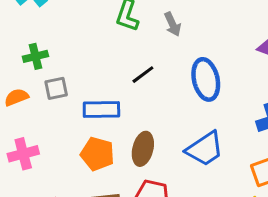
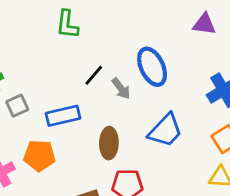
gray arrow: (173, 24) -> (121, 89), moved
orange pentagon: (97, 154) -> (39, 156), moved

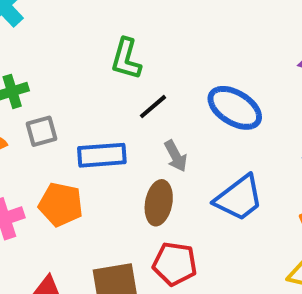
green L-shape: (67, 24) -> (126, 59), moved
blue ellipse: (152, 67) -> (235, 108), turned -42
gray arrow: (121, 89) -> (176, 156), moved

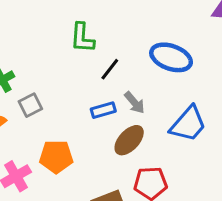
blue rectangle: (102, 155) -> (103, 110), moved, size x0.7
brown ellipse: (159, 203) -> (129, 140), turned 44

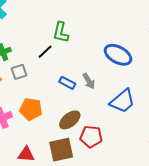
black line: (110, 69) -> (45, 52), moved
blue rectangle: (103, 110) -> (67, 83), turned 35
brown ellipse: (129, 140) -> (70, 120), moved

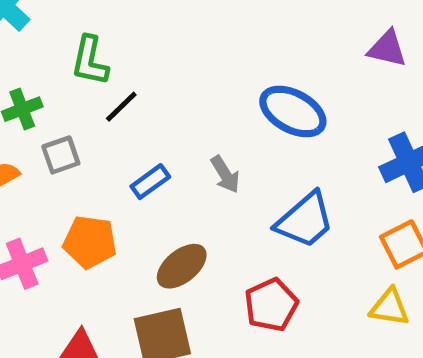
green L-shape: (61, 32) -> (90, 61), moved
blue rectangle: (67, 83) -> (150, 182), moved, turned -63
red pentagon: (91, 137) -> (271, 305), moved, turned -30

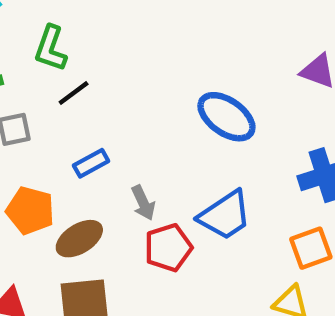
gray arrow: (225, 174) -> (143, 203), moved
brown ellipse: (182, 266) -> (79, 239), moved
red pentagon: (271, 305) -> (168, 248), moved

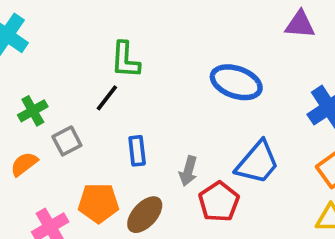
green L-shape: (51, 48) -> (125, 60), moved
blue rectangle: (91, 163) -> (137, 151), turned -52
gray arrow: (143, 203) -> (188, 171), turned 56

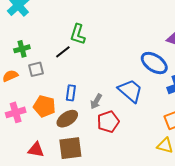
blue ellipse: (236, 82) -> (154, 63), moved
blue rectangle: (137, 151) -> (71, 93), moved
blue trapezoid: (257, 163) -> (130, 91), moved, turned -104

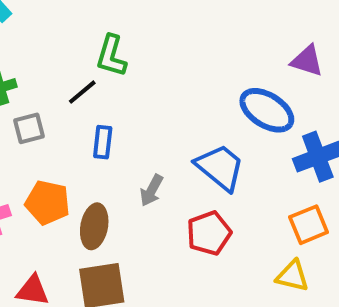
blue rectangle: (71, 93) -> (103, 142), moved
brown ellipse: (67, 119) -> (94, 226), turned -45
red pentagon: (108, 122) -> (209, 233), moved

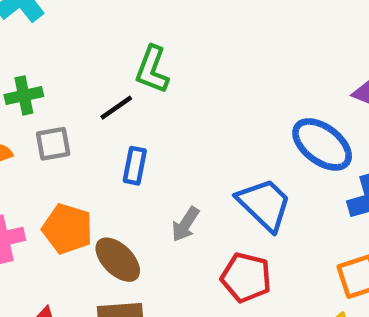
brown ellipse: (94, 226) -> (118, 260), turned -60
red pentagon: (209, 233) -> (246, 277), turned 30

